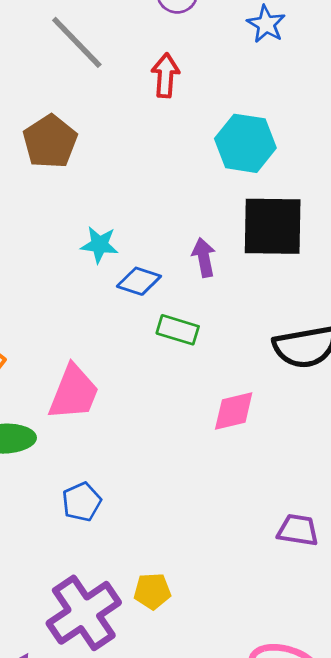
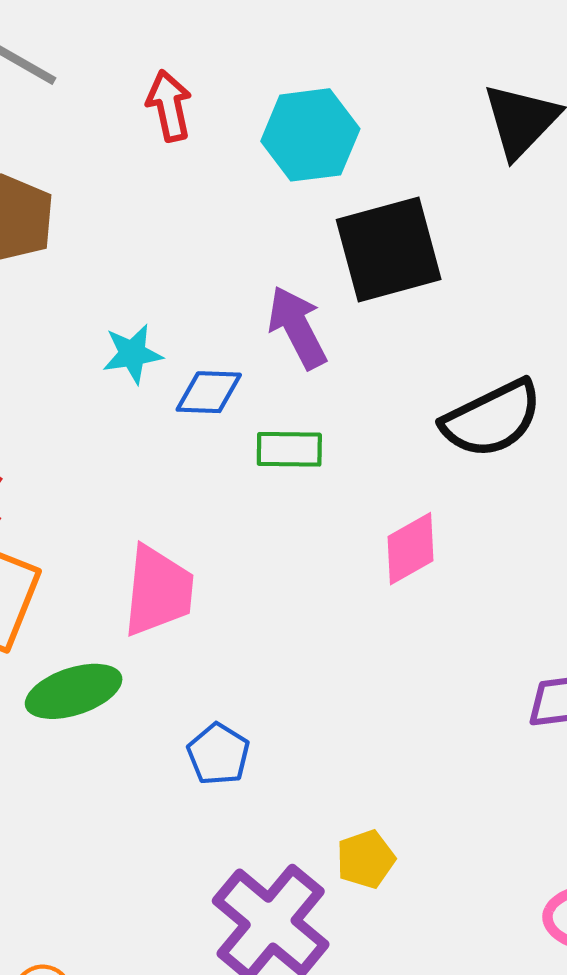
red arrow: (165, 75) -> (169, 106), moved
purple arrow: (204, 257) -> (297, 327), size x1.4

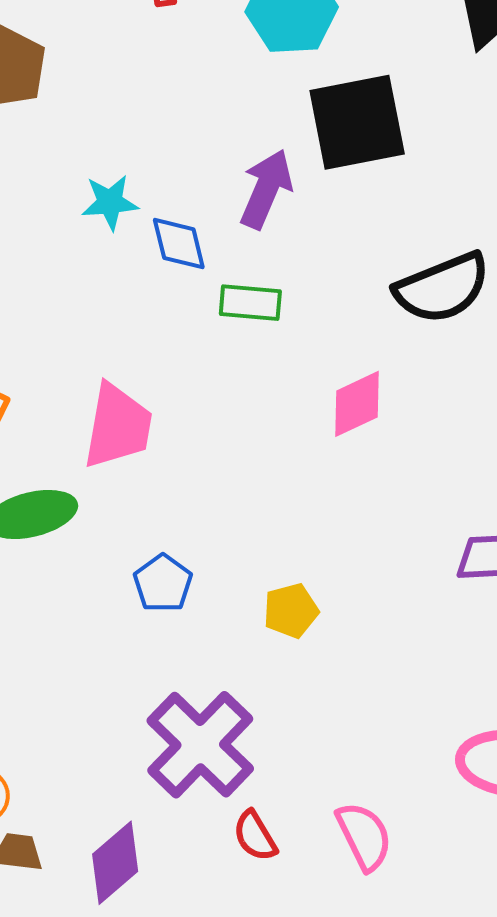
purple arrow: (297, 327) -> (266, 189), turned 46
blue diamond: (209, 392) -> (179, 244), turned 70
yellow pentagon: (366, 859) -> (291, 611), moved

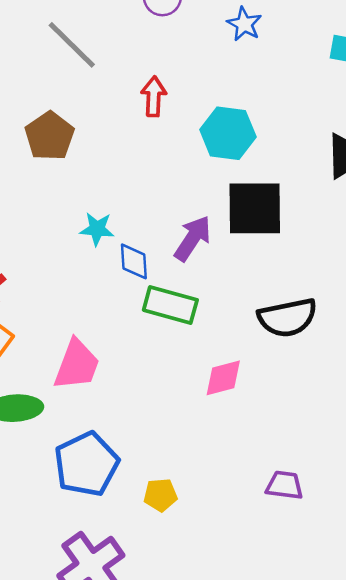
green rectangle: (250, 303) -> (170, 305), size x1.4
blue pentagon: (163, 583) -> (86, 464), size x1.8

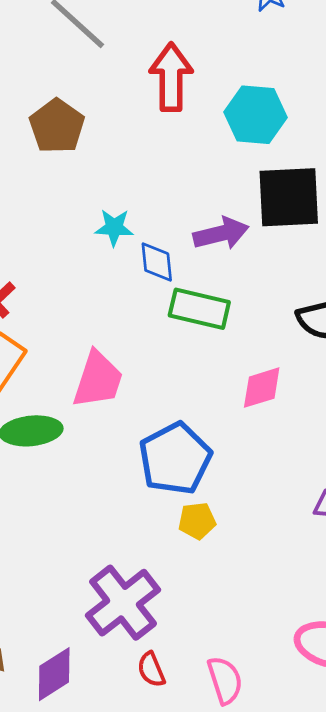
red arrow: (154, 96) -> (171, 77), size x1.5
purple arrow: (193, 238) -> (221, 234), turned 45
blue pentagon: (86, 464) -> (175, 459), moved

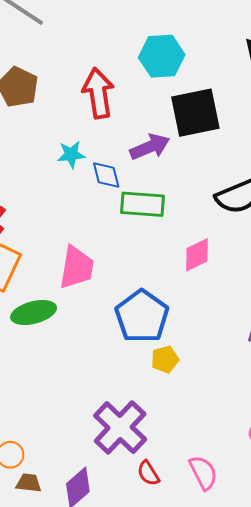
red arrow: (171, 77) -> (98, 93), moved

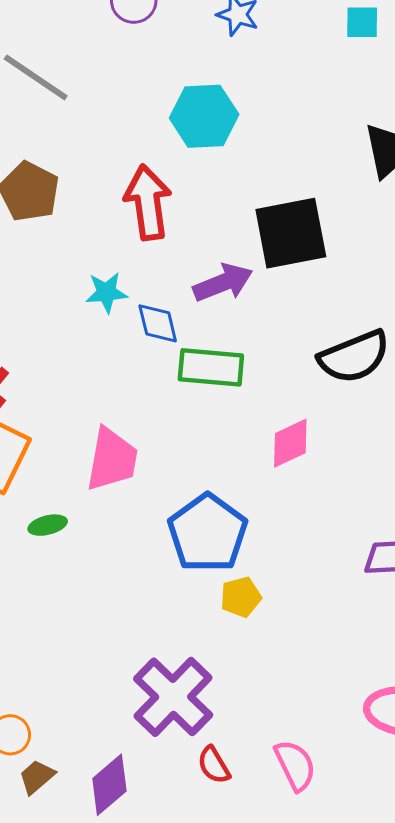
cyan hexagon: (162, 56) -> (204, 116), moved
green ellipse: (34, 312) -> (48, 525), size x0.6
brown trapezoid: (29, 483) -> (37, 777), turned -48

